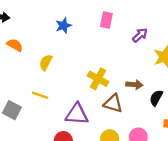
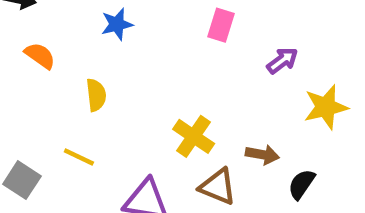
blue star: (63, 26) -> (117, 24), moved
yellow semicircle: (46, 62) -> (96, 95), turned 140

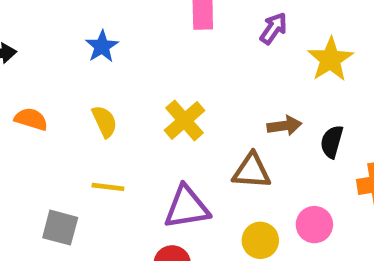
orange semicircle: (40, 56) -> (31, 119), moved
yellow cross: (194, 136) -> (185, 120), moved, turned 33

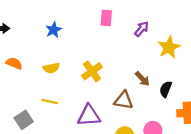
yellow semicircle: (105, 121) -> (51, 68), turned 98
brown arrow: (284, 126) -> (142, 79), turned 49
gray square: (60, 228) -> (24, 120), turned 36

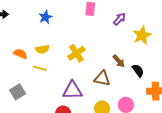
orange semicircle: (14, 63) -> (20, 54), moved
black semicircle: (166, 89) -> (138, 71), turned 120
yellow line: (50, 101) -> (40, 68), moved

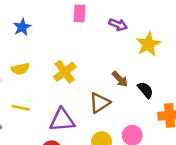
purple arrow: (120, 19) -> (118, 25), turned 72
yellow line: (40, 68) -> (21, 108), moved
brown triangle: (102, 79) -> (100, 103), turned -42

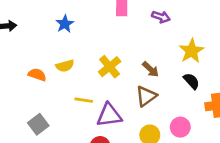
yellow star: (148, 44) -> (192, 51), moved
brown arrow: (120, 79) -> (151, 69), moved
yellow line: (21, 108) -> (84, 100), moved

